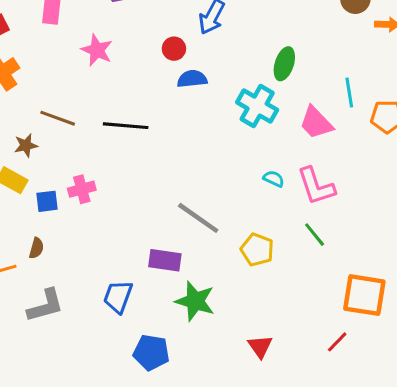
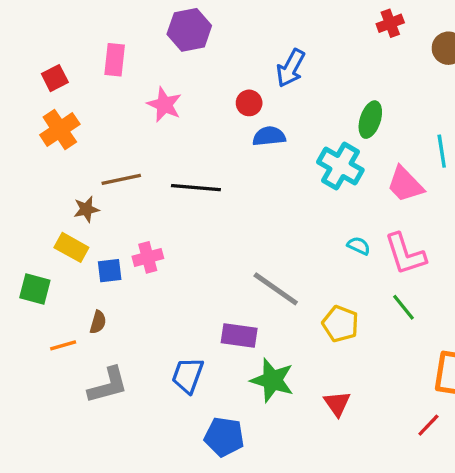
brown line: (58, 118) -> (121, 179), turned -32
red triangle: (260, 346) -> (337, 404), moved

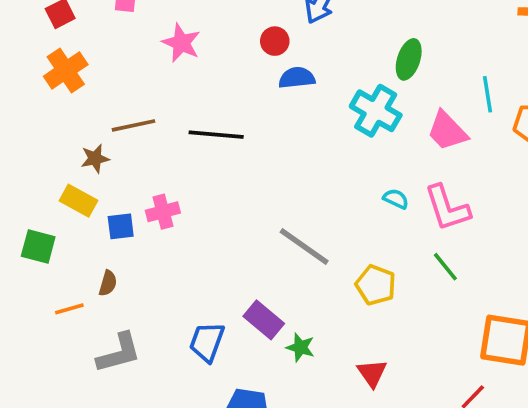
purple rectangle: (239, 335) -> (264, 320), moved, turned 32
green star: (272, 380) -> (300, 347), size x0.6

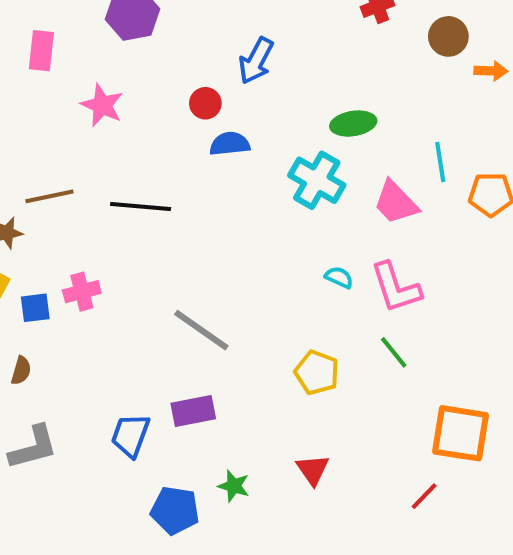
green ellipse: (409, 59) -> (353, 124), turned 63
gray line: (304, 247) -> (201, 330), moved
purple rectangle: (264, 320) -> (193, 411), turned -51
green star: (300, 347) -> (234, 486), moved

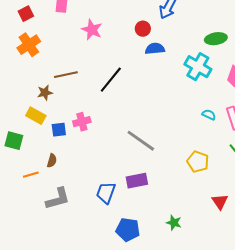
black line: (141, 207) -> (111, 80), turned -56
red triangle: (313, 470) -> (220, 202), moved
green star: (234, 486) -> (174, 223), moved

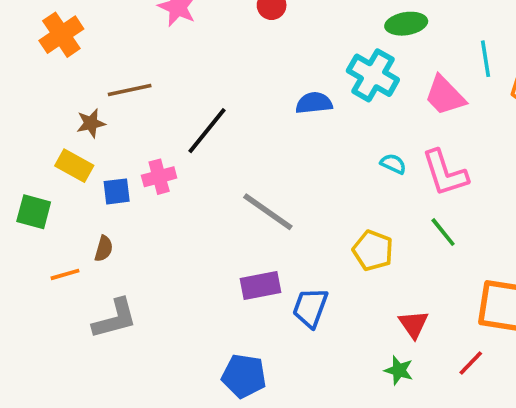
blue semicircle: (155, 49) -> (314, 103), moved
black line: (111, 80) -> (207, 131), moved
blue trapezoid: (106, 193) -> (310, 308), moved
green star: (174, 223) -> (399, 370), moved

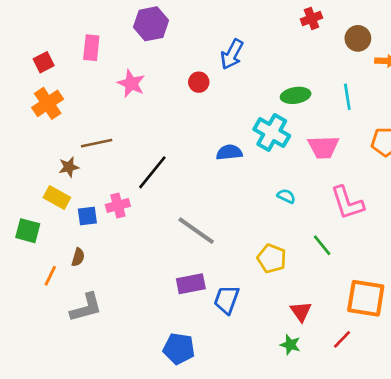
cyan line: (485, 59) -> (347, 97), moved
pink trapezoid: (445, 96) -> (323, 147), turned -48
pink L-shape: (445, 173) -> (347, 203), moved
orange line: (65, 274) -> (50, 276), turned -48

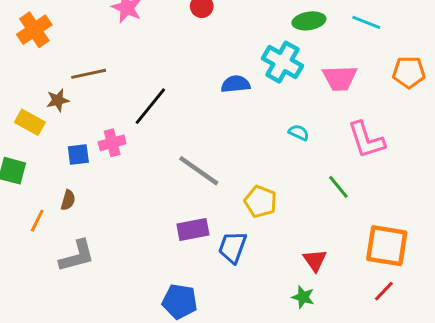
cyan line: (347, 97) -> (366, 22), turned -60
yellow rectangle: (57, 197) -> (30, 122), moved
yellow pentagon: (272, 258) -> (260, 202), moved
red line: (342, 339) -> (384, 291), moved

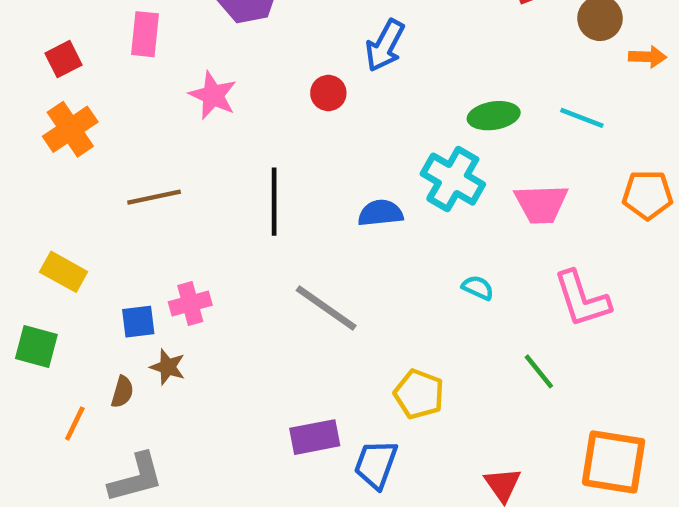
brown star: (58, 100) -> (168, 367), moved, turned 30
black line: (150, 106) -> (274, 202), moved, turned -39
gray line: (199, 171) -> (326, 308), moved

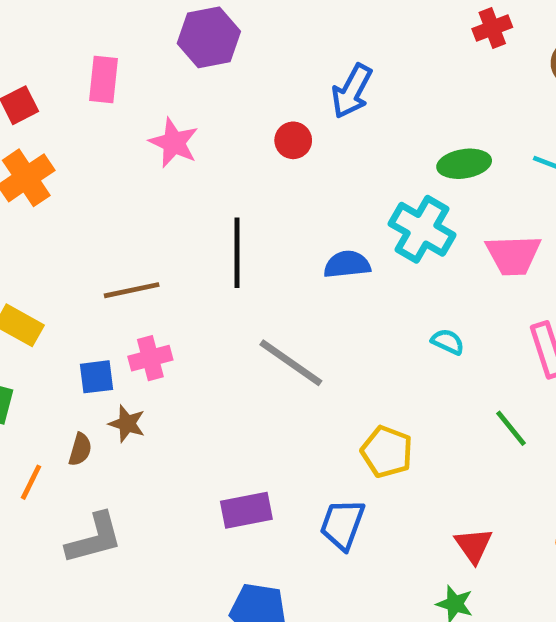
brown line: (154, 197) -> (132, 290), moved
purple rectangle: (315, 437) -> (246, 510), moved

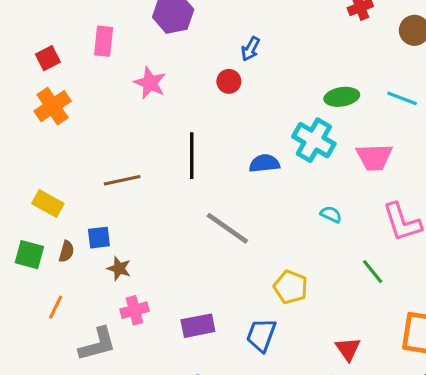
blue arrow: (352, 91) -> (251, 49), moved, size x0.7
pink cross: (150, 358) -> (135, 310), moved
brown semicircle: (80, 449) -> (66, 251), moved

